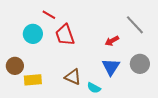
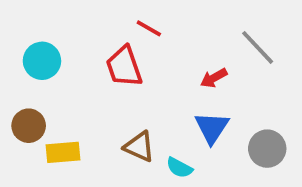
red line: (49, 15) -> (149, 28), moved
cyan circle: (33, 34) -> (42, 61), moved
gray circle: (140, 64) -> (267, 149), moved

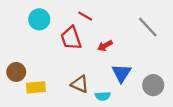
cyan circle: (42, 61) -> (39, 19), moved
red arrow: (214, 78) -> (105, 46), moved
cyan semicircle: (179, 168) -> (103, 96), turned -32

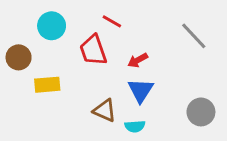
brown circle: (16, 72) -> (19, 57), moved
blue triangle: (121, 73) -> (141, 90), moved
yellow rectangle: (36, 87) -> (47, 85), moved

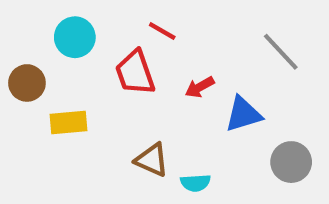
blue triangle: (141, 90) -> (243, 114), moved, turned 40

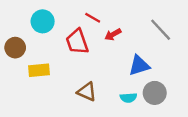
red arrow: (200, 87) -> (113, 34), moved
gray circle: (291, 162) -> (155, 93), moved
cyan semicircle: (195, 183) -> (128, 98), moved

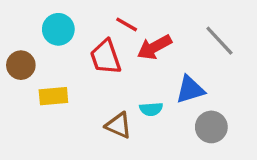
red arrow: (113, 34) -> (154, 47), size x1.5
cyan semicircle: (128, 98) -> (151, 109), moved

